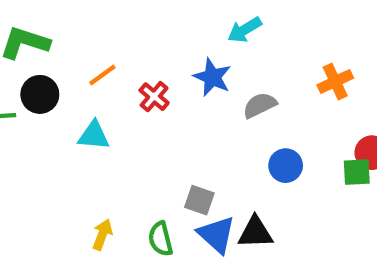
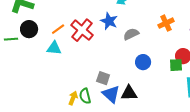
orange line: (102, 75) -> (58, 29), moved
red cross: (154, 97) -> (82, 30), size x1.6
yellow arrow: (102, 235) -> (73, 98), moved

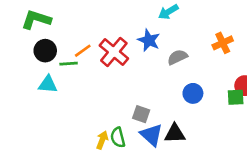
green line: (11, 39) -> (69, 64), moved
cyan triangle: (54, 48) -> (48, 84), moved

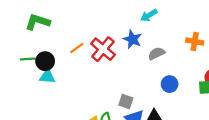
orange cross: (223, 43) -> (195, 41), turned 35
black circle: (45, 51) -> (45, 61), moved
green line: (69, 64) -> (28, 59), moved

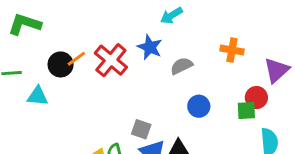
black circle: (45, 61) -> (61, 64), moved

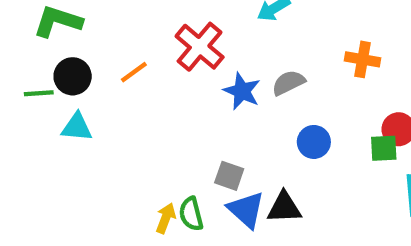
blue star: (150, 47) -> (242, 91), moved
red cross: (111, 60) -> (200, 47), moved
black circle: (61, 64) -> (73, 76), moved

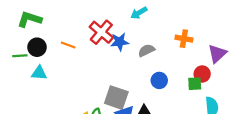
orange line: (134, 72) -> (68, 45), turned 56
blue star: (242, 91) -> (120, 42), moved, turned -30
gray square: (229, 176) -> (116, 98), size x1.6

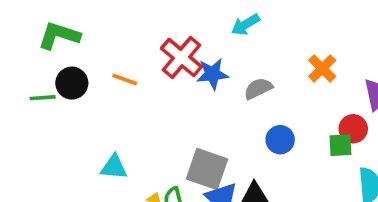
orange cross: (184, 39) -> (322, 68), turned 35
cyan triangle: (39, 73) -> (114, 167), moved

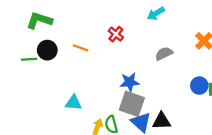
red cross: (181, 57) -> (116, 34), size x0.6
blue star: (213, 74) -> (130, 82), moved
blue circle: (280, 140) -> (199, 86), moved

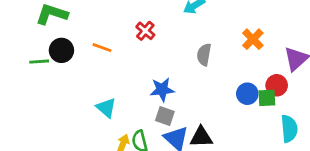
gray semicircle: (164, 54) -> (204, 55), turned -54
cyan triangle: (74, 103) -> (106, 108), moved, turned 36
gray square: (132, 104) -> (165, 116), size x0.6

